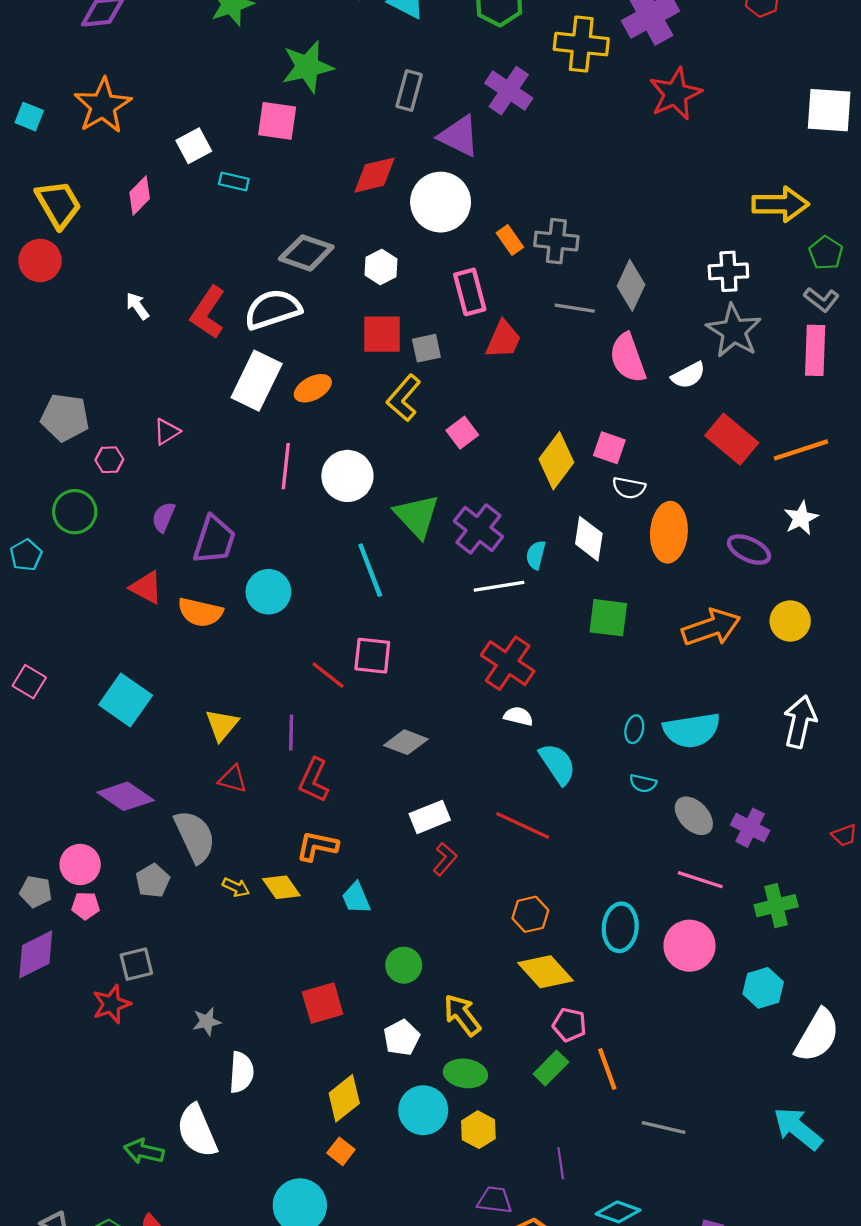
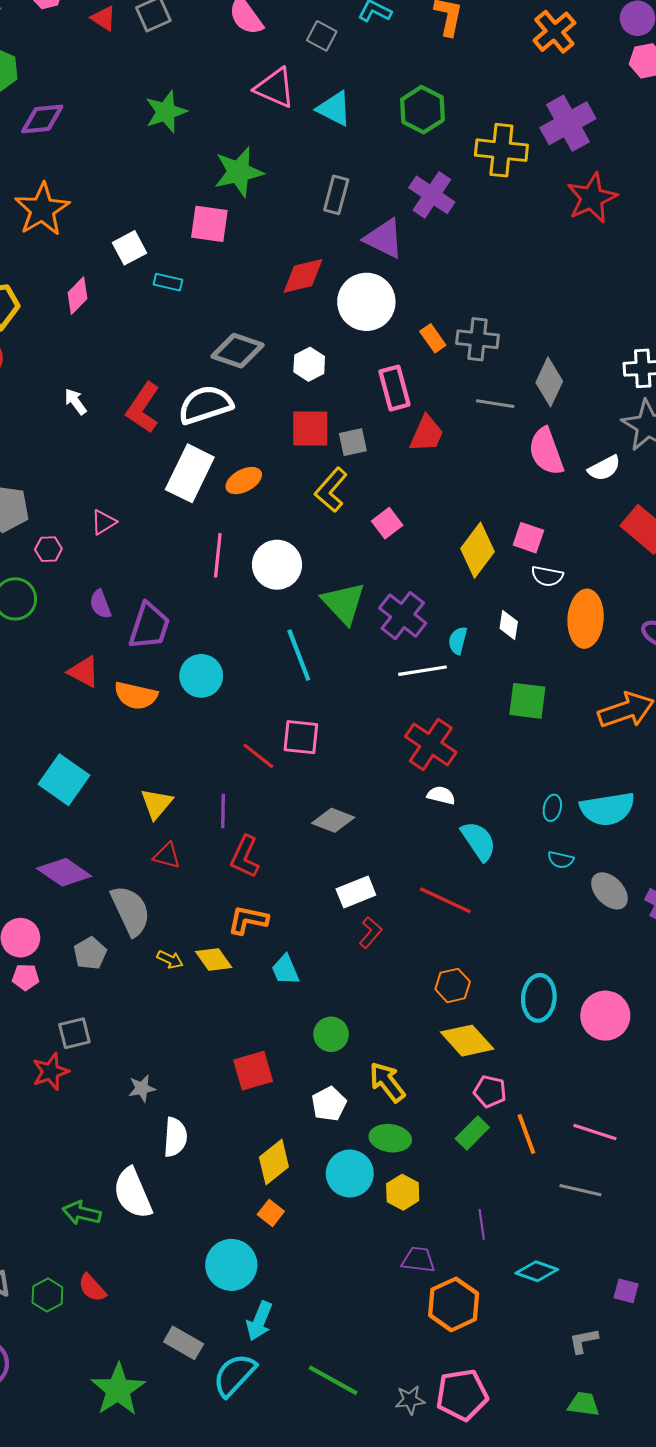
purple semicircle: (163, 517) -> (100, 604), turned -44
white diamond: (589, 539) -> (509, 625), size x0.7
pink line: (700, 880) -> (595, 1132), moved

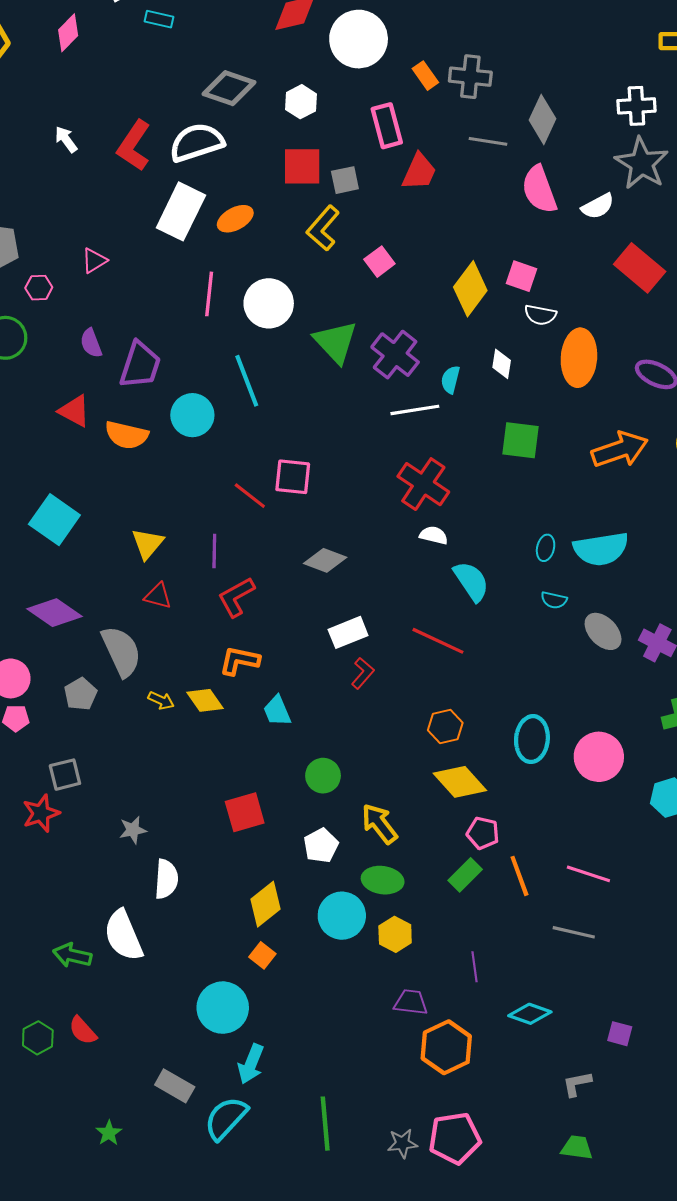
cyan line: (299, 655) -> (247, 381), moved
red L-shape: (245, 857) -> (236, 597), turned 36
green line: (333, 1380) -> (325, 1124), turned 56
green star: (118, 1390) -> (109, 1133), size x0.5

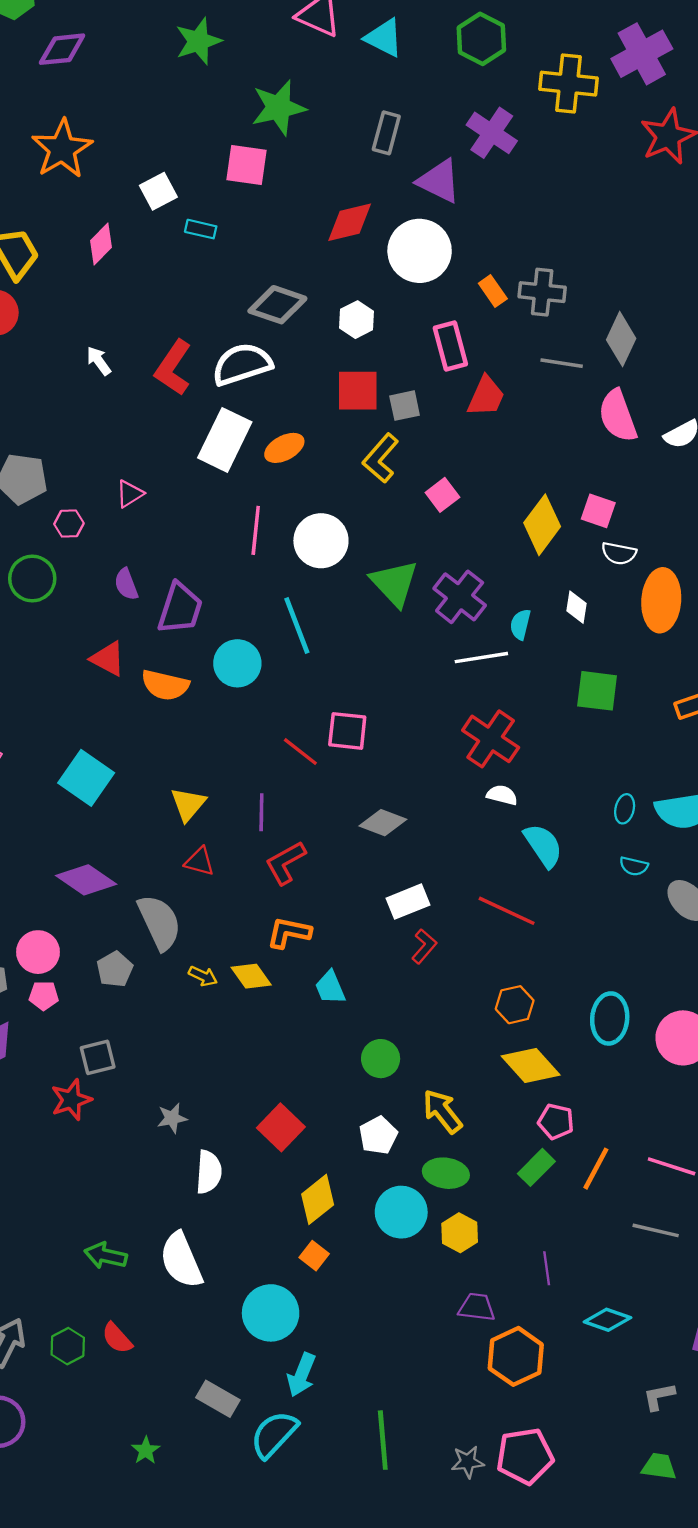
red square: (245, 812) -> (281, 1127), moved, turned -30
orange line: (519, 876) -> (596, 1169), turned 48
white semicircle: (123, 935) -> (181, 1260), moved

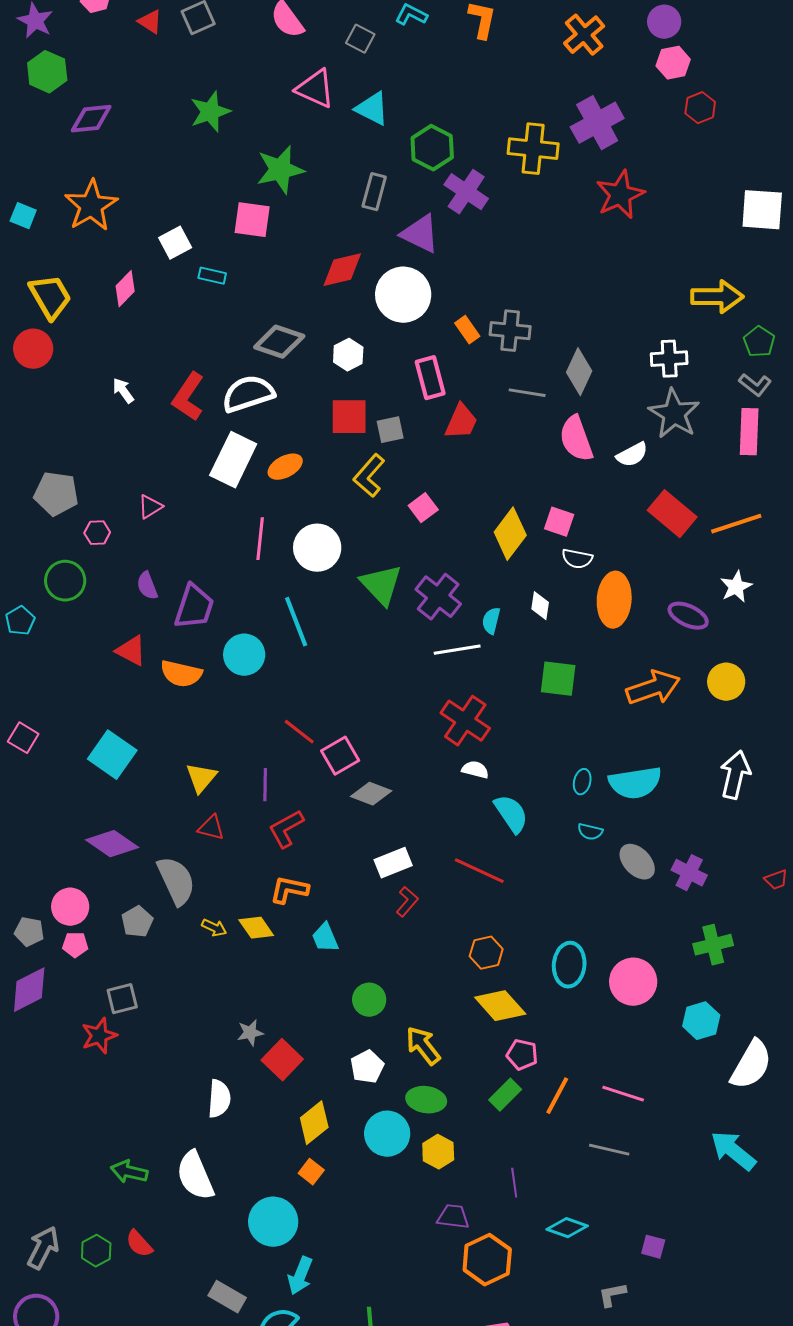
green hexagon: (481, 39) -> (432, 148), moved
pink square: (347, 731) -> (340, 756), moved, turned -36
gray star: (172, 1118) -> (250, 1033), moved

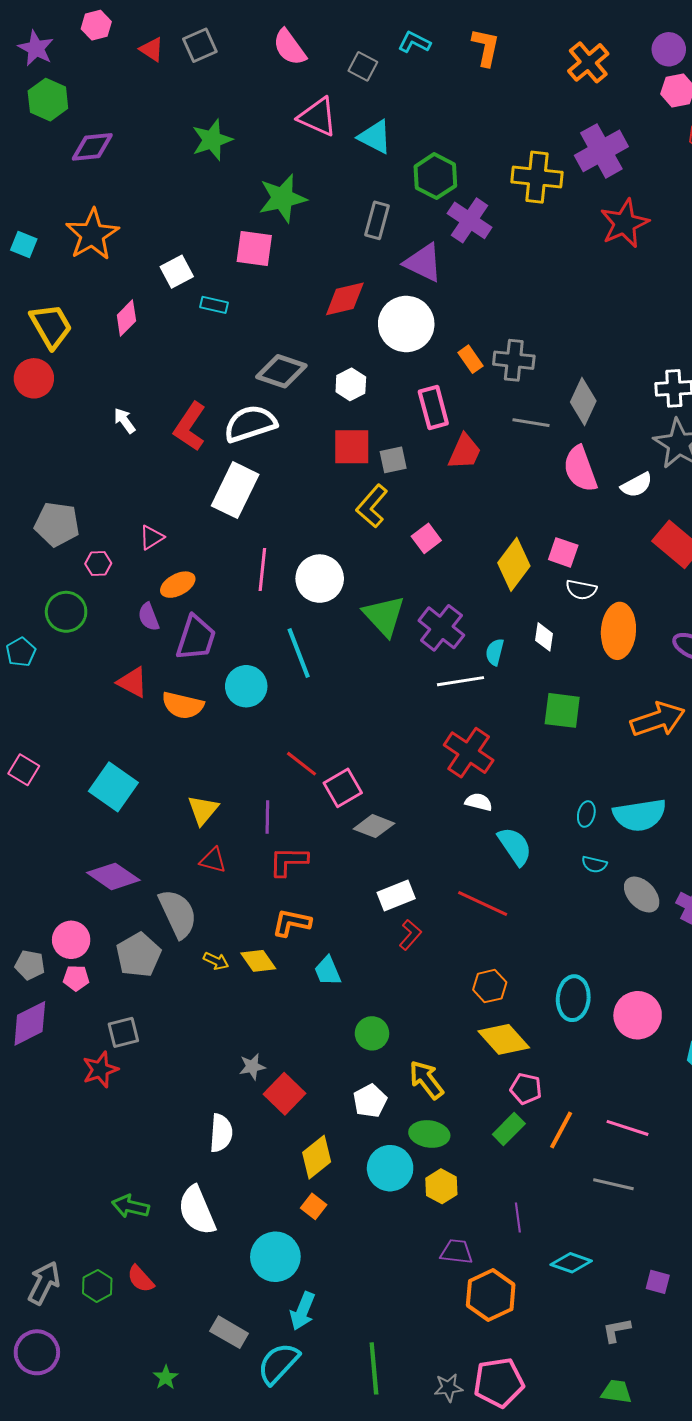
orange ellipse: (285, 467) -> (178, 585), moved
red L-shape: (286, 829) -> (288, 861), turned 30
gray pentagon: (137, 922) -> (139, 955), size x1.4

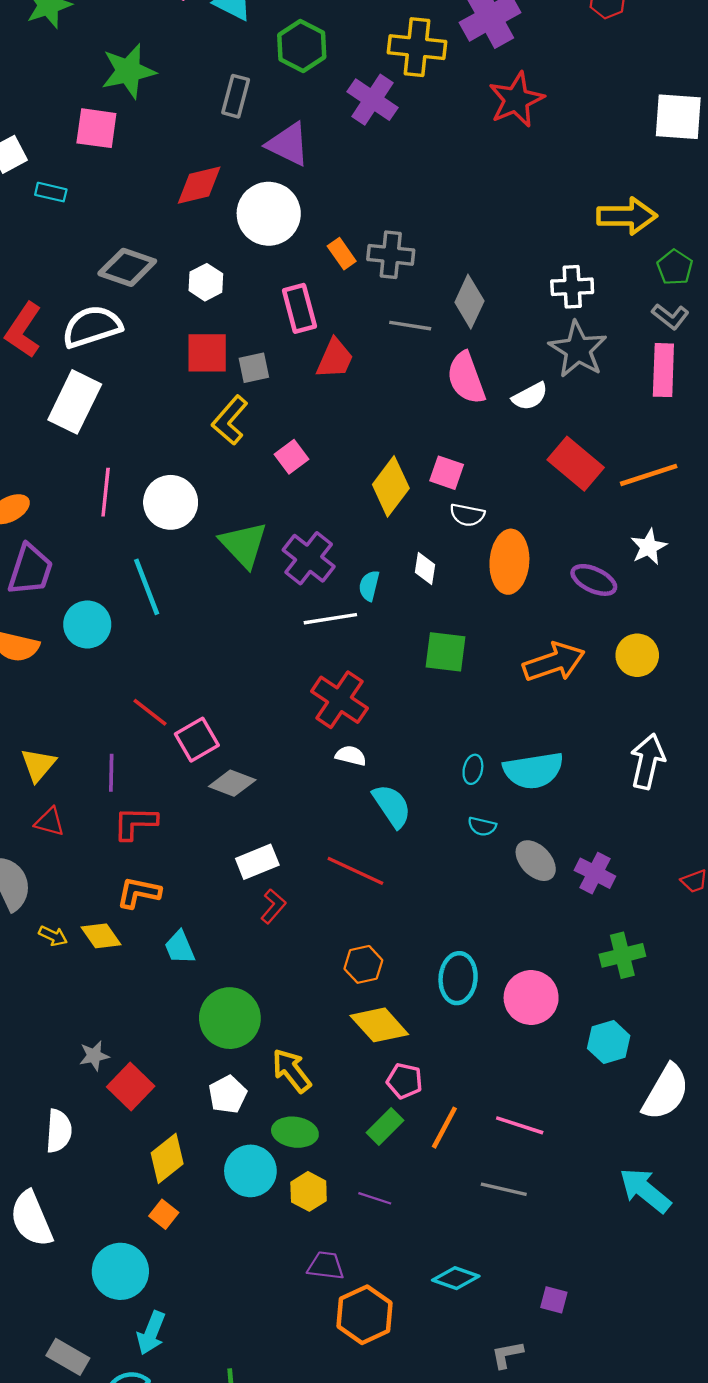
purple cross: (470, 220) -> (373, 100), moved
green circle: (372, 1033) -> (230, 1018), size x1.6
purple line: (518, 1218) -> (375, 1198), moved, turned -64

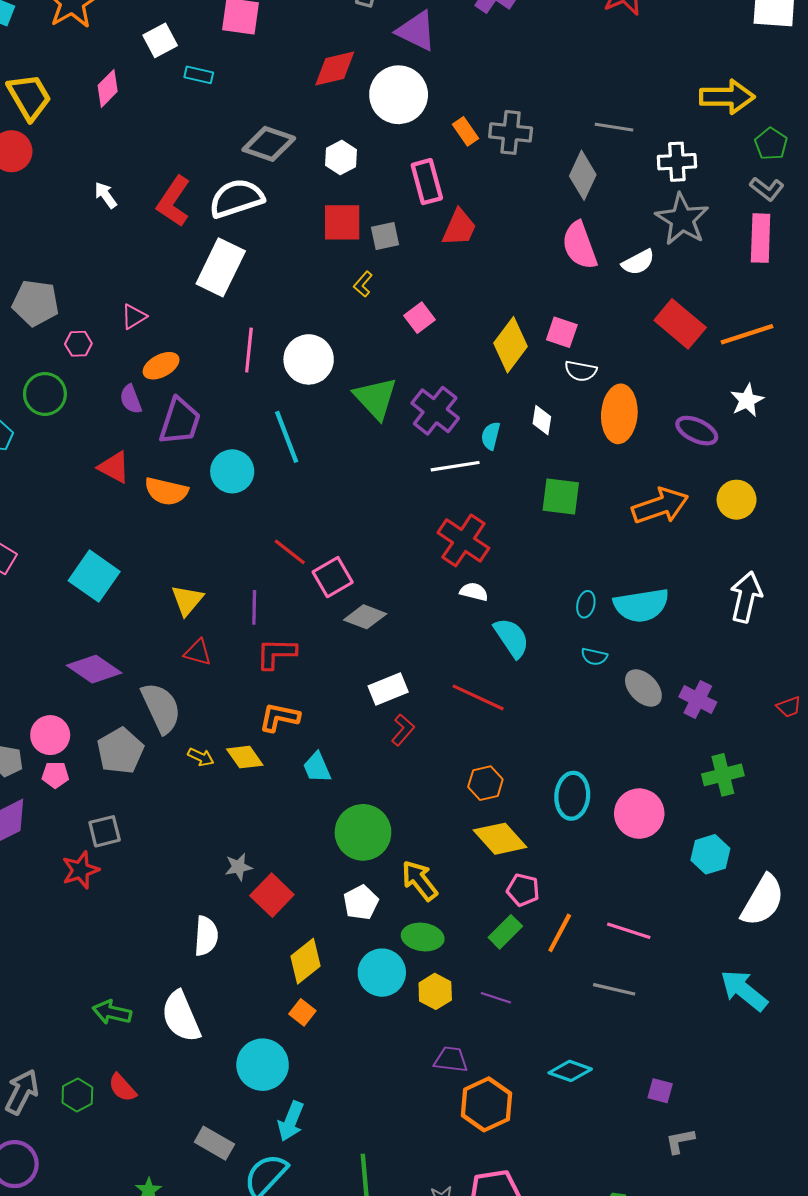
gray line: (410, 326) -> (614, 127), moved
yellow L-shape: (230, 420) -> (363, 284), size x0.6
gray L-shape: (507, 1355) -> (680, 1141), moved

